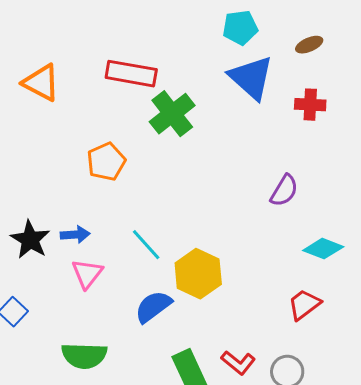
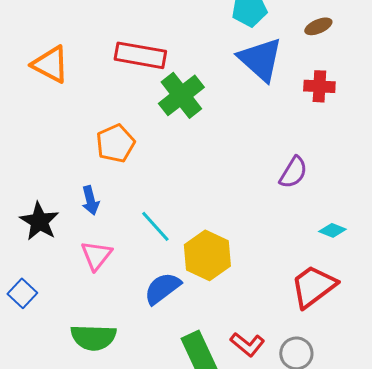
blue arrow: (75, 235) -> (90, 200), moved, turned 80
cyan diamond: (323, 249) -> (332, 230), size x0.7
red trapezoid: (304, 305) -> (313, 286), size x1.4

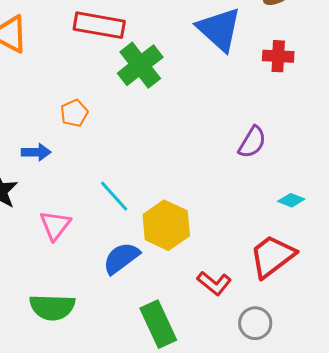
orange pentagon: (115, 143) -> (74, 113), size x0.7
blue arrow: (90, 200) -> (36, 152), moved, turned -76
red L-shape: (247, 344) -> (214, 283), moved

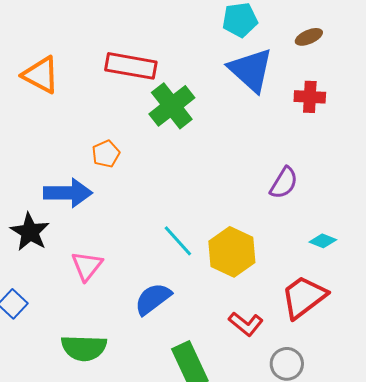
blue arrow: (36, 152) -> (68, 193), size x1.6
cyan line: (114, 196) -> (178, 241), moved
yellow hexagon: (166, 225) -> (232, 252), moved

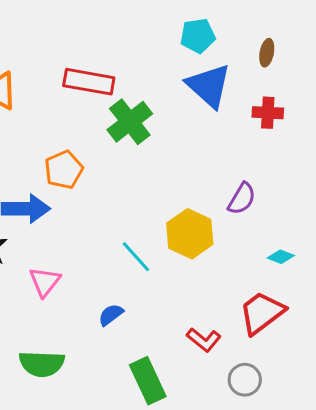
brown ellipse: (309, 37) -> (267, 53), turned -56
orange pentagon: (106, 154) -> (64, 170), size x1.4
yellow hexagon: (232, 252) -> (190, 234), moved
blue semicircle: (153, 299) -> (111, 315), size x0.7

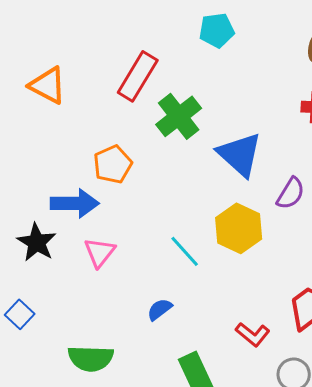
cyan pentagon: (198, 36) -> (217, 30), moved
red rectangle: (89, 82) -> (138, 76), turned -69
blue triangle: (209, 86) -> (240, 154), moved
pink triangle: (45, 282) -> (100, 252), moved

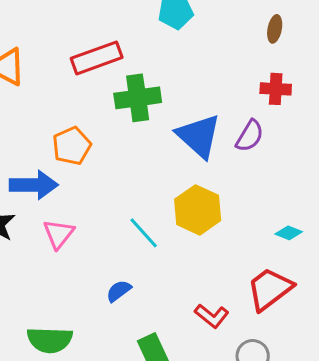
red rectangle: (138, 76) -> (97, 58), turned 39
green cross: (179, 116) -> (138, 98), turned 30
purple semicircle: (291, 193) -> (250, 136), moved

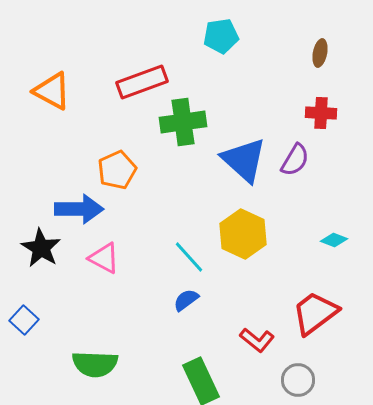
cyan diamond: (289, 233) -> (334, 240), moved
pink triangle: (59, 234) -> (104, 258), turned -40
blue semicircle: (119, 291) -> (186, 300), moved

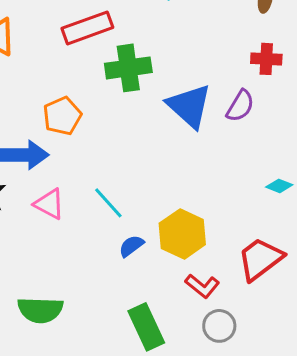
yellow hexagon: (243, 234) -> (182, 234), moved
cyan line: (189, 257) -> (108, 203), moved
gray circle: (298, 380) -> (219, 326), moved

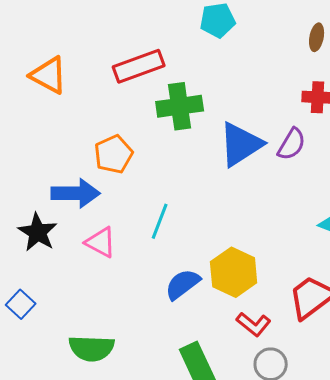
blue triangle: (189, 106) -> (241, 144), turned 45
cyan line: (108, 203) -> (160, 221), moved, turned 63
blue semicircle: (131, 246) -> (183, 284), size x1.4

